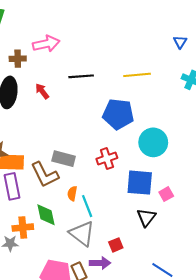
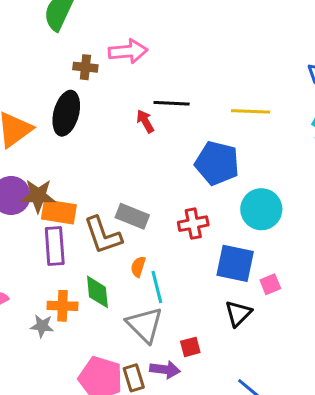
red arrow: (42, 91) -> (145, 121), moved

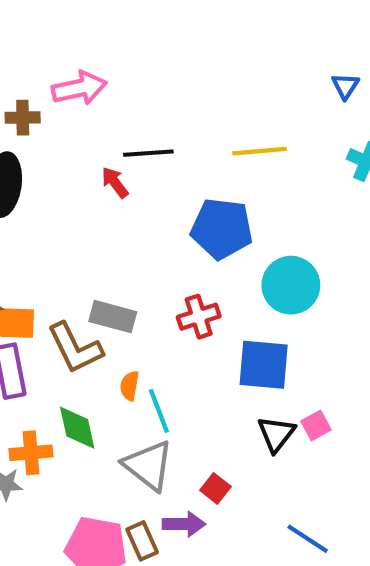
pink square: (270, 284) -> (316, 426), moved
red square: (190, 347) -> (215, 488), turned -30

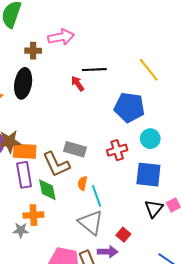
yellow line: (259, 151) -> (149, 70), turned 55
cyan circle: (291, 285) -> (150, 139), moved, size x0.7
green diamond: (77, 428) -> (47, 190), moved

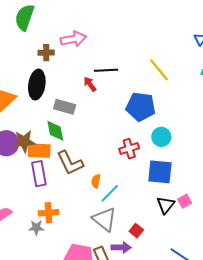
gray rectangle: (75, 149) -> (65, 107), moved
green diamond: (47, 190) -> (55, 131), moved
cyan line: (97, 196) -> (110, 193), turned 65

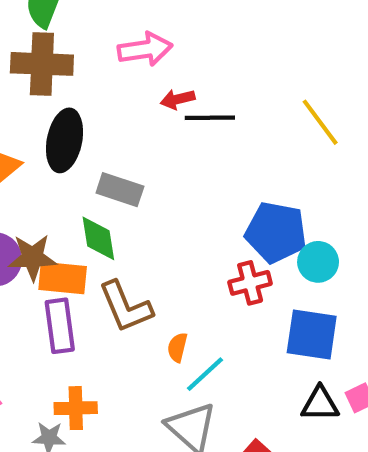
brown cross: (46, 53) -> (42, 64), moved, size x1.8
red arrow: (90, 84) -> (178, 99), moved, turned -70
blue pentagon: (141, 107) -> (276, 232), moved
black triangle: (166, 205) -> (320, 404), turned 48

